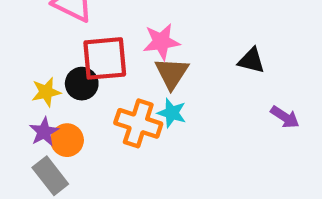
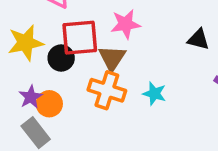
brown triangle: (172, 73) -> (112, 58), moved
yellow star: (46, 92) -> (26, 43), moved, size x1.5
cyan star: (172, 113) -> (154, 94), moved

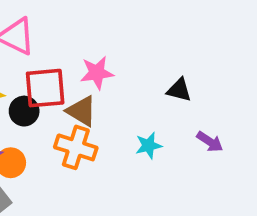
brown triangle: (112, 58) -> (82, 111), turned -32
cyan star: (154, 94) -> (149, 146), moved, turned -30

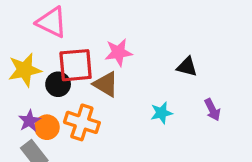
purple arrow: (210, 142) -> (212, 110), turned 30
orange cross: (76, 147) -> (82, 122), moved

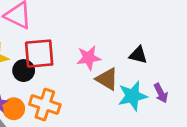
pink star: (119, 52) -> (89, 58), moved
brown triangle: (106, 84) -> (107, 79), moved
cyan star: (161, 113) -> (133, 96), moved, size x1.5

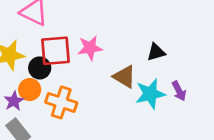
black triangle: (138, 55) -> (156, 52), turned -30
pink star: (89, 58) -> (90, 48), moved
orange circle: (14, 109) -> (30, 90), moved

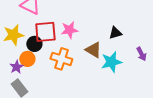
purple arrow: (179, 91) -> (141, 54), moved
orange cross: (61, 102) -> (61, 59), moved

